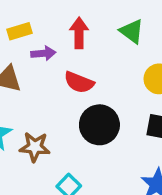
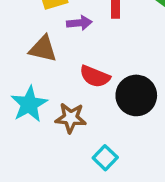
red semicircle: (79, 82) -> (95, 76), moved

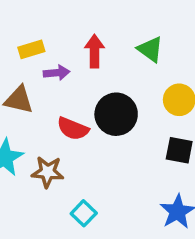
black circle: (136, 95) -> (116, 114), moved

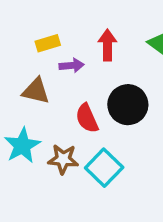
red semicircle: (73, 129) -> (87, 118), turned 44
cyan square: (84, 213) -> (104, 168), moved, size x1.5

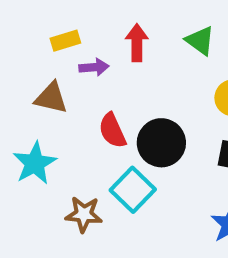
black circle: (128, 105) -> (161, 143), moved
brown star: (63, 159) -> (84, 214), moved

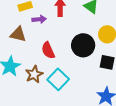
black circle: (161, 143) -> (83, 45), moved
brown star: (84, 214) -> (34, 74), moved, turned -30

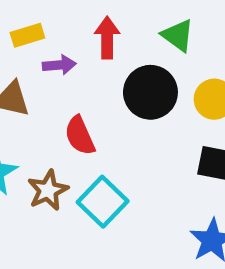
black circle: (83, 45) -> (150, 92), moved

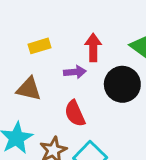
purple arrow: (59, 65) -> (75, 72), moved

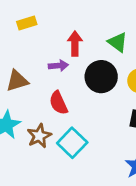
yellow rectangle: (40, 46) -> (27, 23), moved
brown triangle: (29, 89) -> (17, 81), turned -30

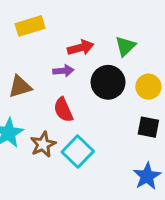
yellow rectangle: (27, 23) -> (30, 26), size x1.4
green triangle: (118, 42) -> (125, 46), turned 40
red arrow: (75, 44) -> (81, 48), turned 75

